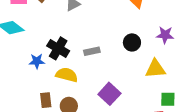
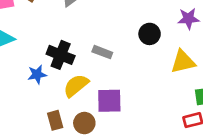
gray rectangle: (92, 51) -> (102, 52), turned 42
yellow semicircle: (67, 75) -> (76, 85), turned -45
purple square: (109, 94) -> (109, 101), moved, turned -35

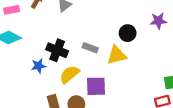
yellow triangle: (183, 62) -> (117, 55), moved

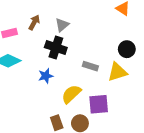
black cross: (57, 50) -> (56, 47), moved
blue star: (39, 66) -> (46, 76), moved

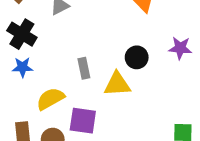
black cross: (56, 47) -> (22, 34), moved
gray rectangle: (90, 66) -> (84, 68), turned 48

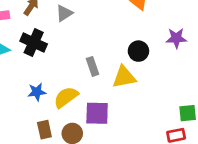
blue star: (23, 67) -> (37, 92), moved

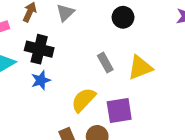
black circle: (138, 51) -> (123, 17), moved
blue star: (37, 92) -> (41, 80), moved

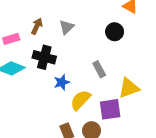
yellow triangle: (140, 68) -> (129, 88), moved
blue star: (41, 80) -> (62, 82), moved

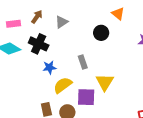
yellow triangle: (129, 88) -> (105, 82), turned -48

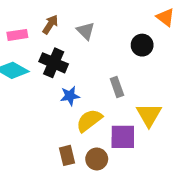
gray triangle: (62, 22) -> (86, 31), turned -40

